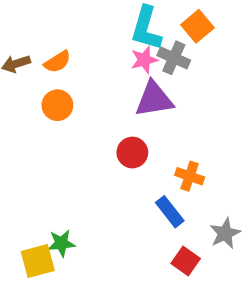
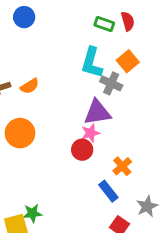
pink star: (144, 60) -> (90, 133), moved
orange circle: (57, 105) -> (20, 133), moved, size x1.4
orange cross: (190, 176) -> (122, 166), turned 30

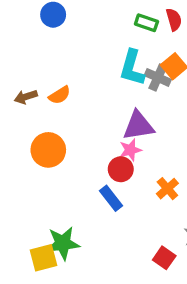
gray cross: (111, 83) -> (158, 77), moved
blue rectangle: (108, 191) -> (111, 198), moved
green star: (32, 213) -> (63, 243), size x1.5

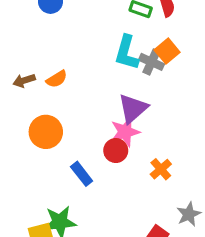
purple triangle: (138, 126) -> (133, 109), turned -32
pink star: (130, 150) -> (125, 132), size x1.4
blue rectangle: (111, 198) -> (82, 174), moved

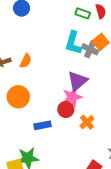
orange semicircle: (57, 79) -> (26, 61), turned -32
orange cross: (161, 169) -> (87, 122), moved
blue rectangle: (82, 174) -> (43, 125), turned -63

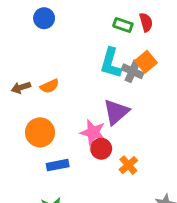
orange semicircle: (26, 61) -> (50, 86), turned 40
pink star: (72, 97) -> (93, 132), moved, turned 30
blue rectangle: (43, 125) -> (58, 165), moved

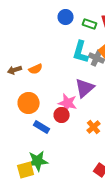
blue circle: (44, 18) -> (66, 17), moved
red circle: (101, 149) -> (62, 115), moved
blue rectangle: (58, 165) -> (42, 127), turned 42

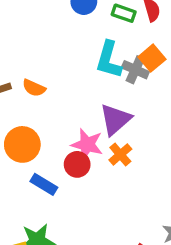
orange semicircle: (36, 69) -> (34, 88), turned 48
orange cross: (94, 127) -> (120, 154), moved

